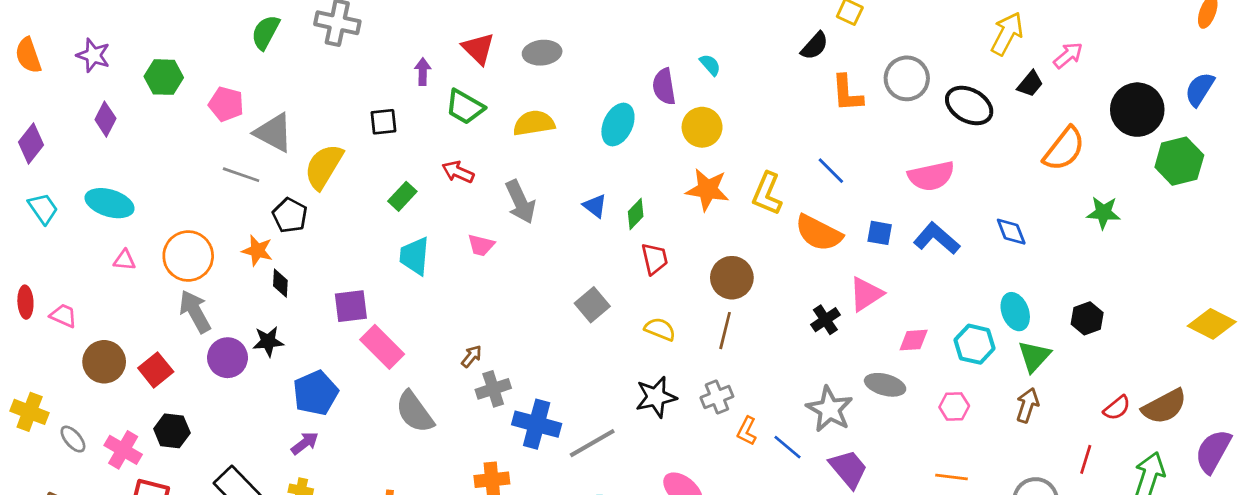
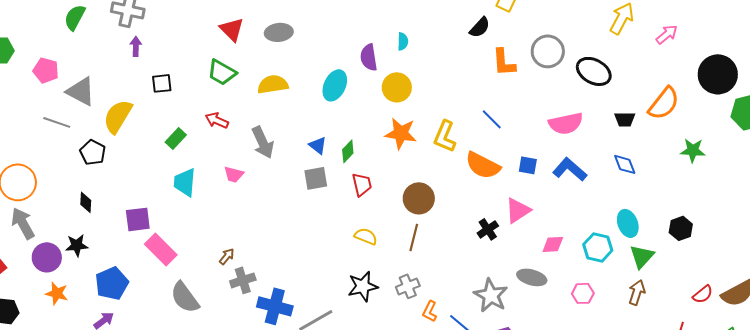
cyan semicircle: (710, 65) -> (403, 41), turned 42
purple arrow: (423, 72) -> (136, 46), moved
black trapezoid: (1030, 84) -> (625, 119), moved, turned 50
orange star: (257, 251) -> (57, 293), moved
gray square: (592, 305) -> (316, 178), moved, turned 30

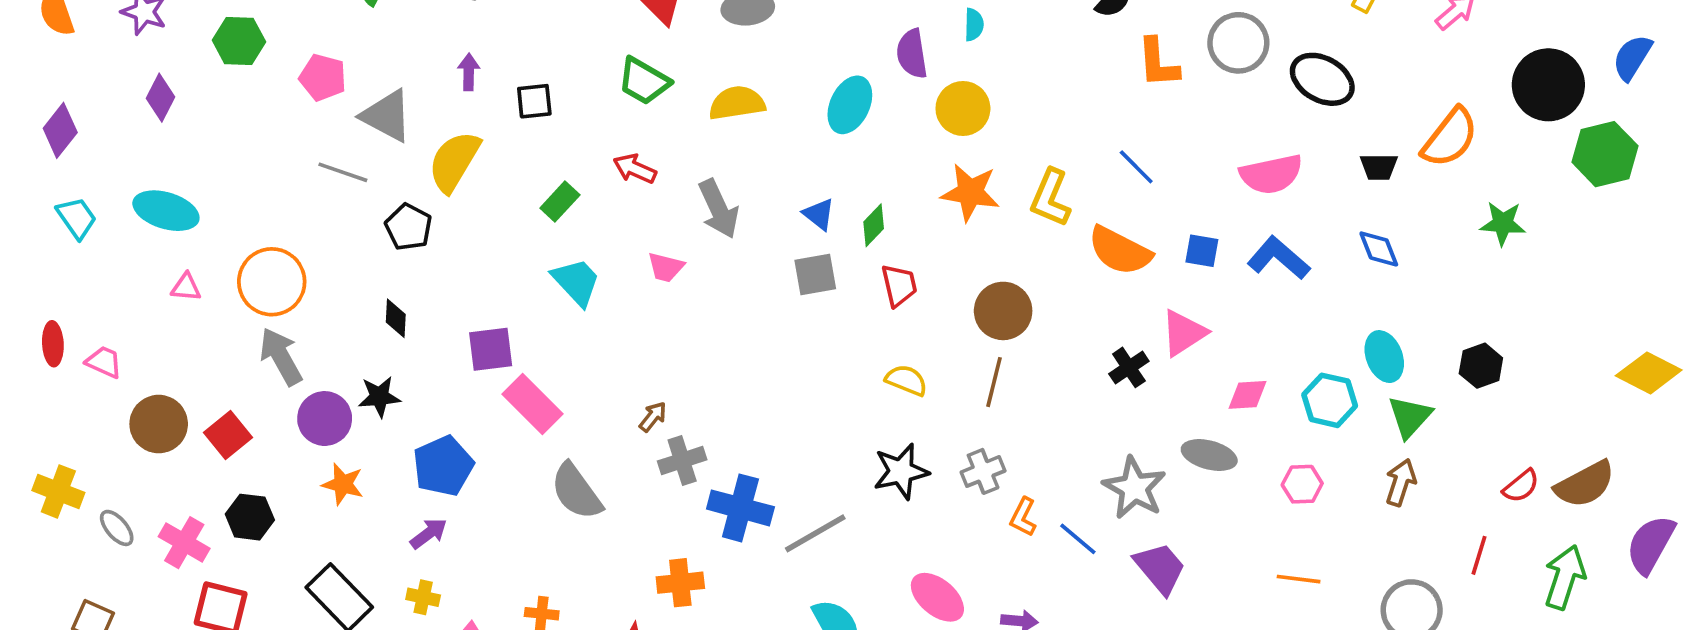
purple arrow: (136, 46) -> (469, 72), moved
cyan trapezoid: (185, 182) -> (576, 282), turned 132

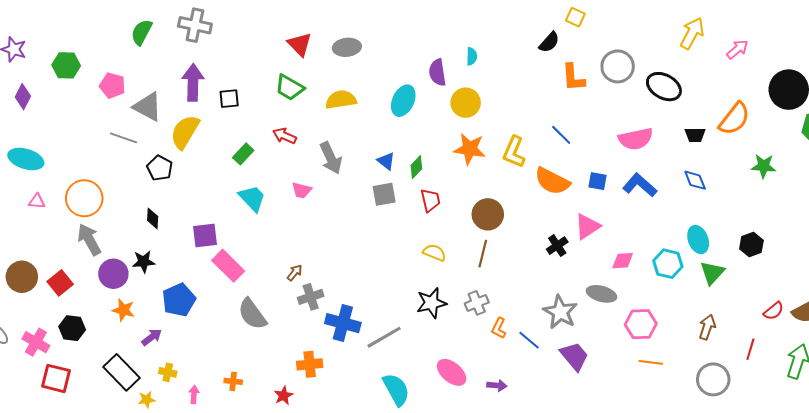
purple arrow: (469, 72) -> (193, 83), size x1.8
brown arrow: (1401, 482) -> (707, 327), moved
pink hexagon: (1302, 484) -> (641, 324), moved, size x1.4
purple arrow: (429, 533) -> (152, 337), moved

